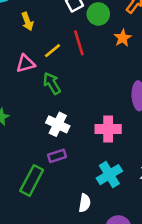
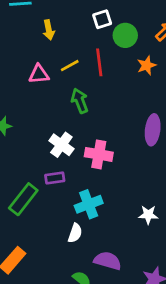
green arrow: (52, 83) -> (80, 101), moved
pink cross: (108, 129) -> (99, 154), moved
cyan cross: (109, 175) -> (89, 204), moved

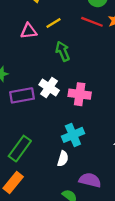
red line: (99, 62) -> (92, 22), moved, turned -60
purple rectangle: (55, 178) -> (22, 95), moved, size x1.5
green rectangle: (23, 199) -> (20, 149), moved

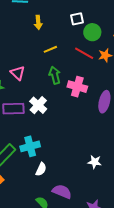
pink triangle: (29, 31) -> (18, 73), moved, turned 42
pink cross: (80, 94) -> (77, 87), moved
cyan cross: (73, 135) -> (30, 146), moved

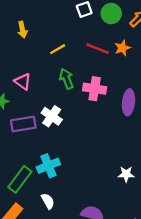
yellow arrow: (38, 22) -> (22, 30), moved
green circle: (92, 32) -> (111, 14), moved
white semicircle: (41, 169) -> (48, 201), moved, turned -48

